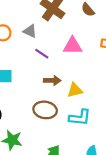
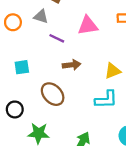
yellow triangle: (75, 90) -> (113, 71), moved
brown ellipse: (45, 110) -> (53, 94), moved, turned 45

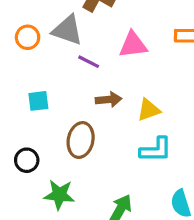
gray triangle: (41, 16) -> (67, 30), size x1.5
yellow triangle: (113, 71) -> (149, 110), moved
brown ellipse: (53, 94) -> (81, 140), turned 55

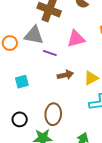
brown ellipse: (81, 140) -> (53, 114), moved

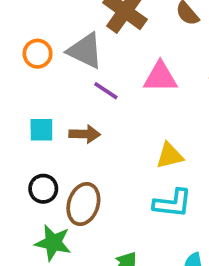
brown arrow: (65, 75) -> (85, 134), moved
black circle: (20, 119) -> (43, 189), moved

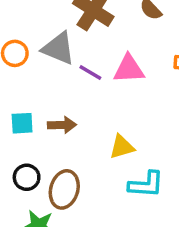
purple line: (106, 91) -> (90, 72), moved
yellow triangle: (170, 156) -> (122, 147), moved

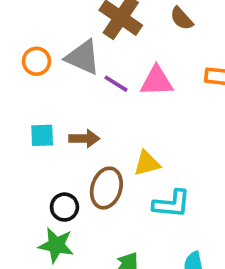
black circle: (27, 177) -> (64, 207), moved
brown ellipse: (64, 189) -> (106, 188), moved

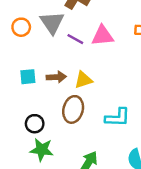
gray triangle: (83, 57) -> (52, 23), turned 35
yellow triangle: (147, 163) -> (83, 80), moved
black circle: (64, 207) -> (35, 124), moved

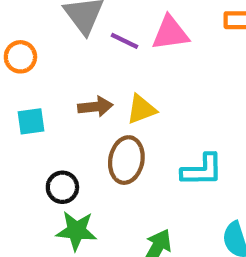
orange circle: (21, 27) -> (20, 57), moved
cyan square: (28, 77) -> (31, 121), moved

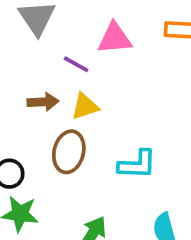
purple line: (124, 41) -> (76, 64), moved

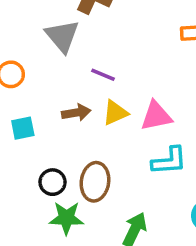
pink triangle: (115, 38) -> (156, 116), moved
brown ellipse: (69, 152) -> (95, 182), moved

